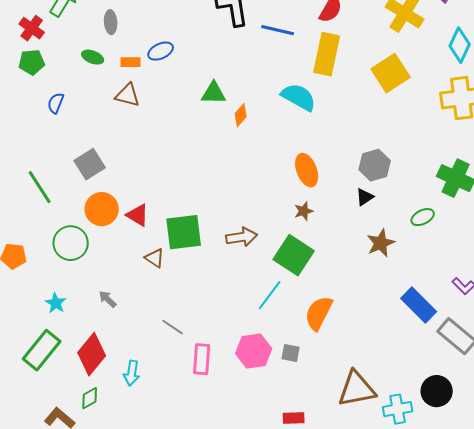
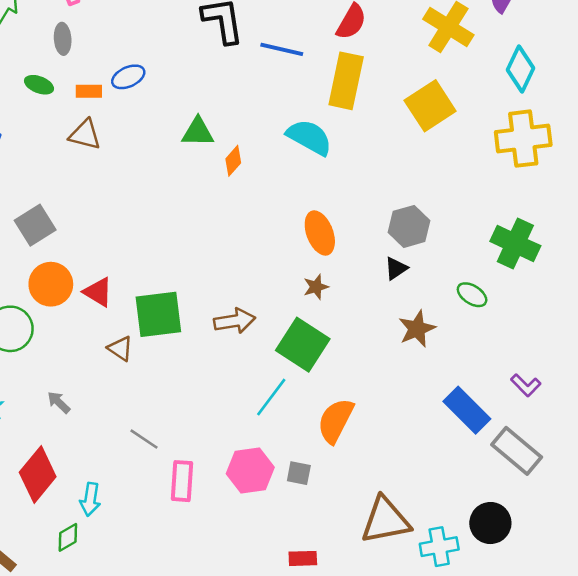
green ellipse: (423, 217) -> (472, 295), turned 60
green diamond: (90, 398) -> (68, 537), moved

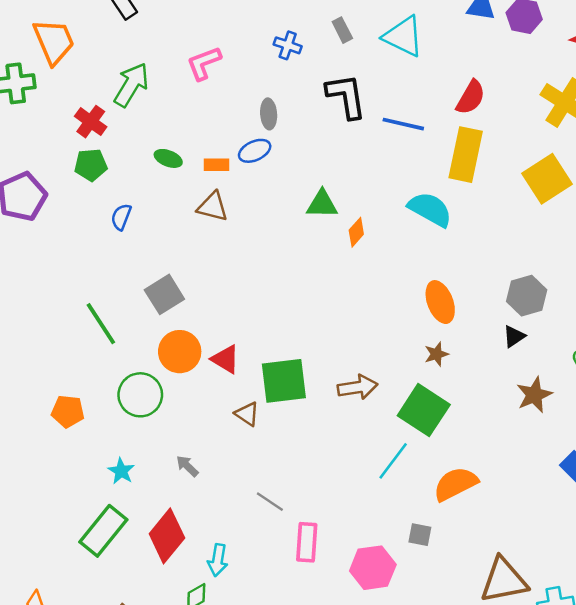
gray ellipse: (63, 39) -> (269, 114), moved
orange semicircle: (336, 421) -> (455, 484), turned 36
pink hexagon: (250, 471) -> (373, 568), moved

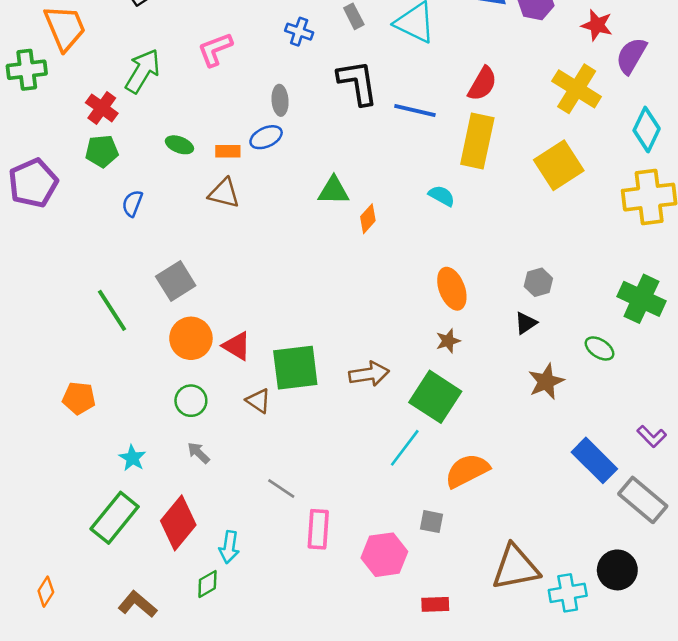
cyan semicircle: (430, 209) -> (442, 196), size x0.6
gray hexagon: (527, 296) -> (538, 282), size x0.7
green circle: (140, 395) -> (191, 401), moved, size x0.7

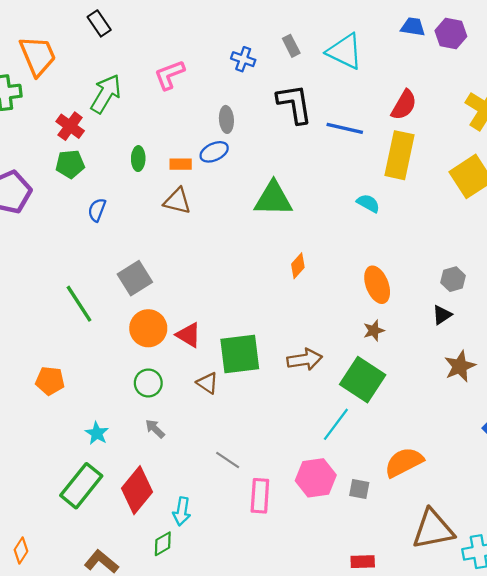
green ellipse: (179, 145) -> (138, 159), turned 70
green triangle: (333, 191) -> (273, 199), size x1.4
orange diamond: (368, 219) -> (298, 266), moved
orange semicircle: (467, 471) -> (404, 462), moved
pink hexagon: (384, 555) -> (316, 478), moved

